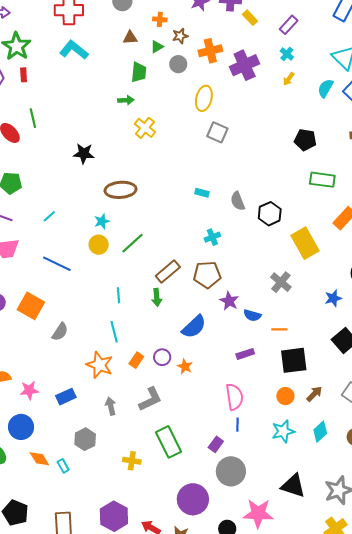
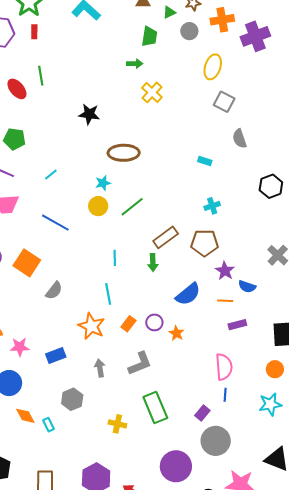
gray semicircle: (238, 201) -> (239, 139), moved
orange line: (279, 329) -> (225, 301), moved

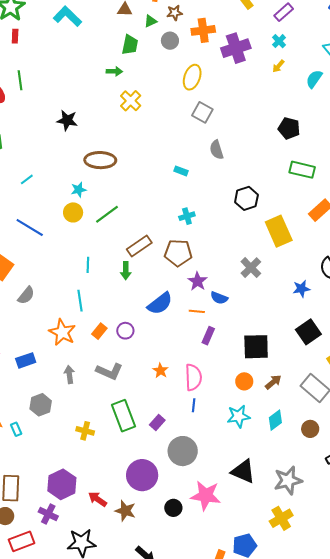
purple rectangle: (237, 325) -> (208, 336), turned -54
orange star: (177, 333) -> (160, 371), moved
gray L-shape: (140, 364) -> (109, 371), turned 44
purple rectangle: (202, 413) -> (157, 422), moved

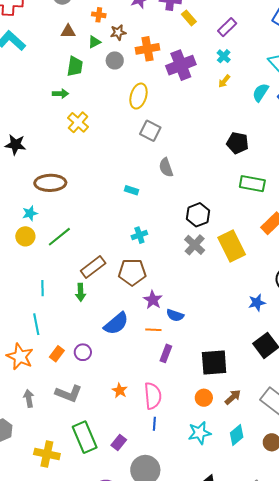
gray cross: (251, 268) -> (195, 245), moved
yellow cross: (85, 431) -> (47, 454), size x1.4

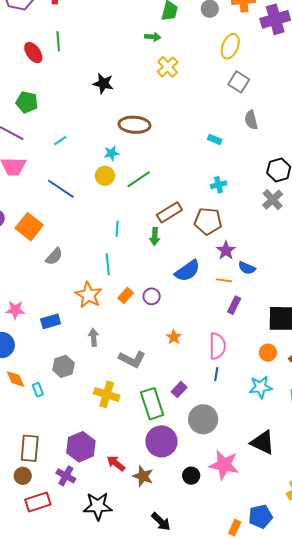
orange star: (120, 390) -> (174, 337), moved
gray L-shape: (69, 394) -> (132, 359), moved
green rectangle: (85, 437) -> (152, 404), moved

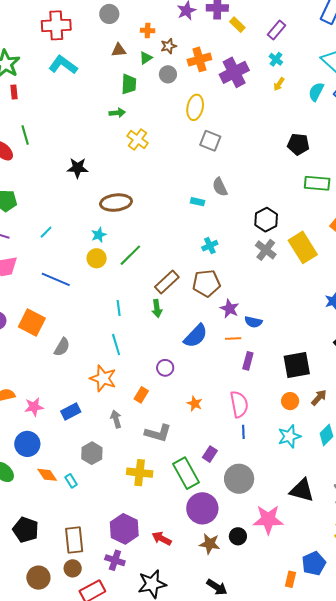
gray semicircle: (251, 120) -> (220, 187), moved
orange rectangle: (126, 296) -> (141, 395), moved
brown star: (143, 476) -> (210, 544), moved

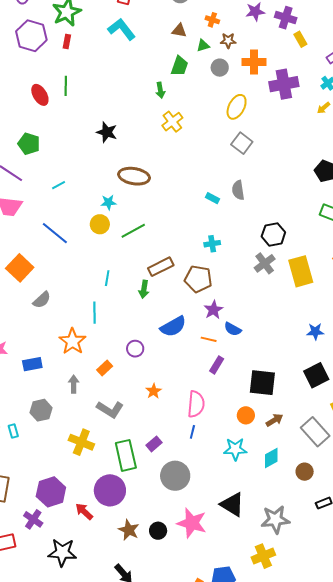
green arrow: (117, 113) -> (160, 90), turned 70
purple circle: (202, 508) -> (110, 490), moved

